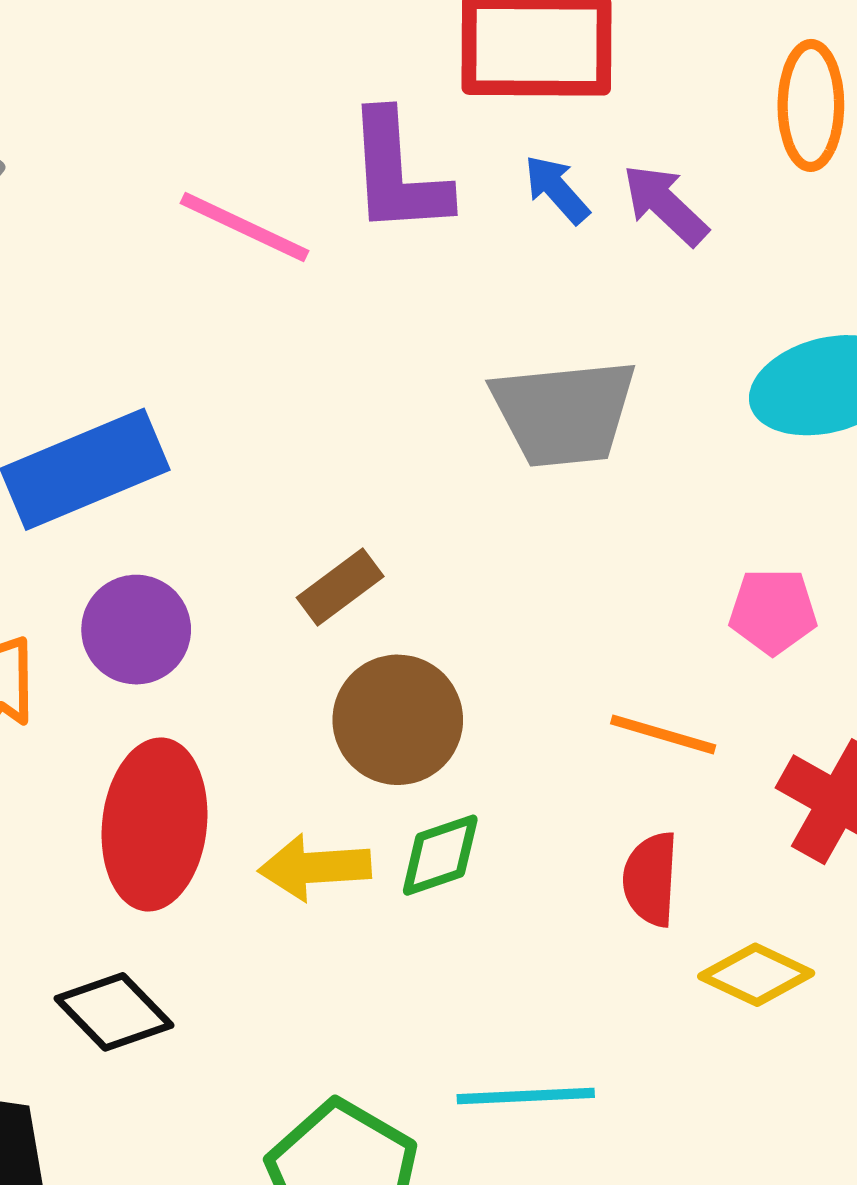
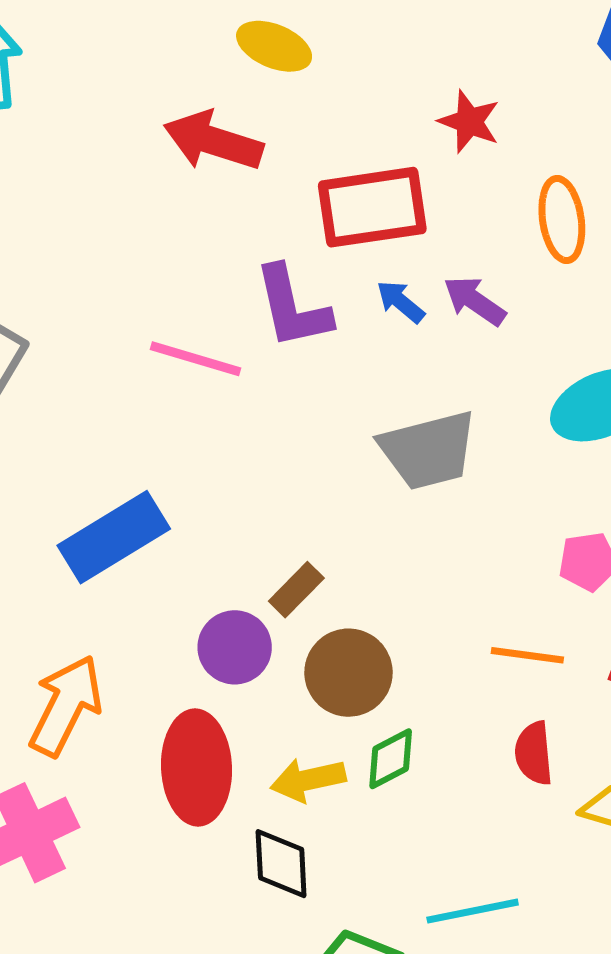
purple circle: (136, 630) -> (235, 647), moved
black diamond: (114, 1012) -> (281, 864), moved, turned 50

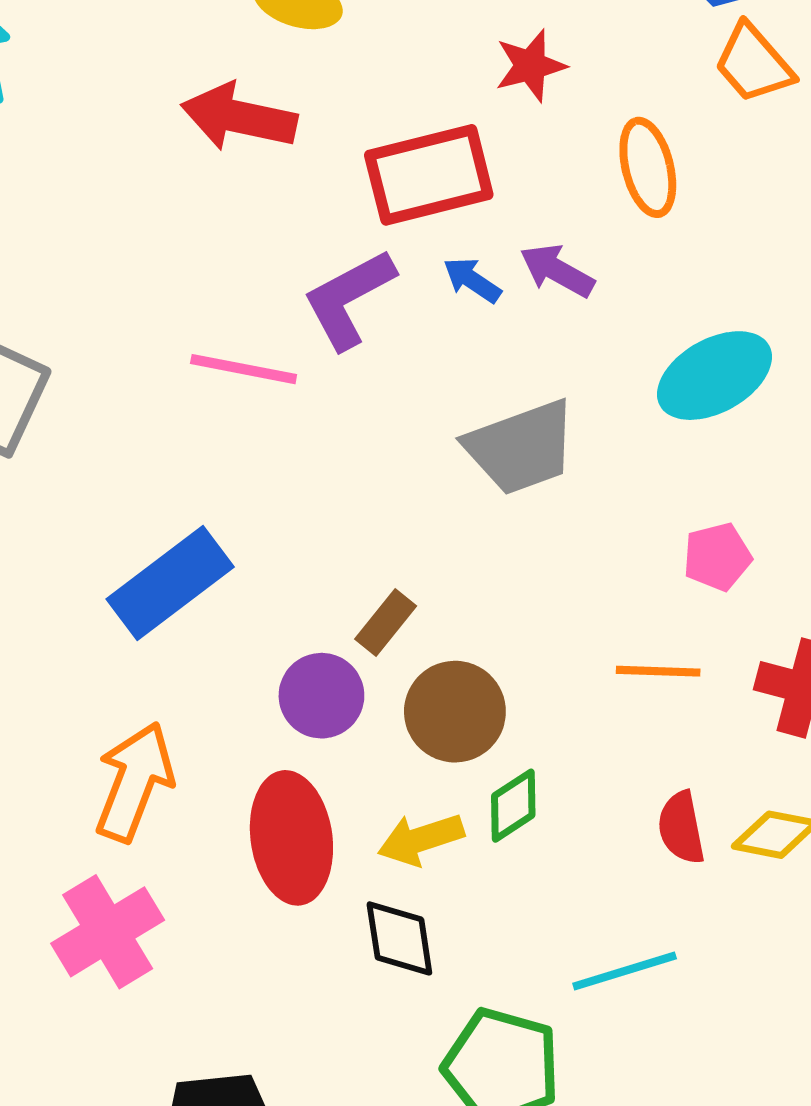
red star: (469, 122) -> (530, 66), turned -30
purple L-shape: (292, 307) -> (349, 299), turned 80
red semicircle: (534, 753) -> (681, 828), moved

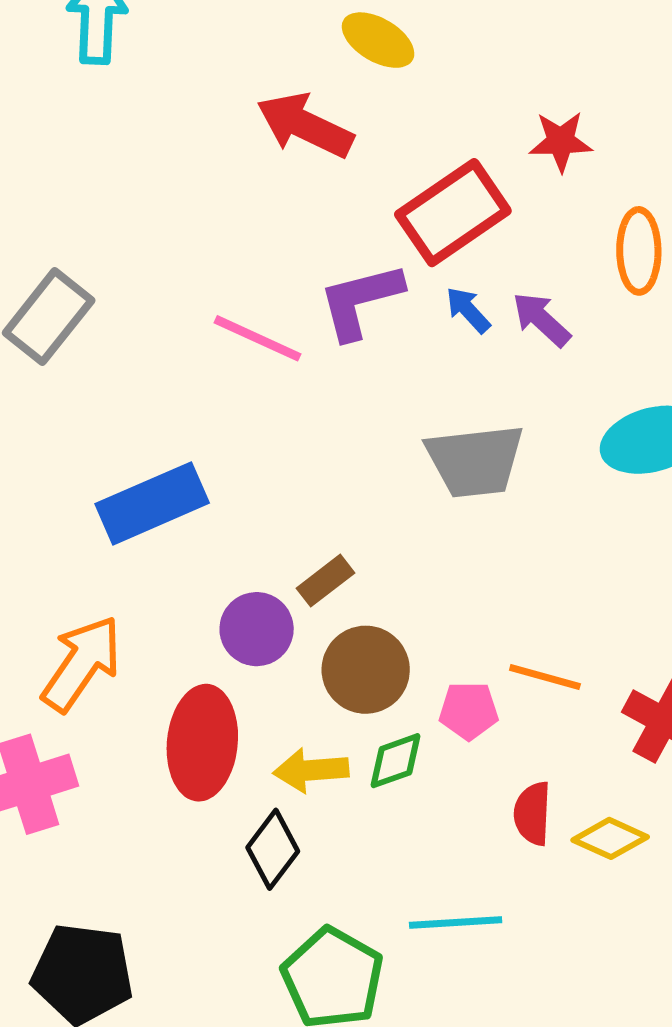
red rectangle: (429, 175) -> (453, 213), turned -34
pink pentagon: (717, 557) -> (469, 711), moved
black diamond: (399, 938) -> (273, 849), turned 32

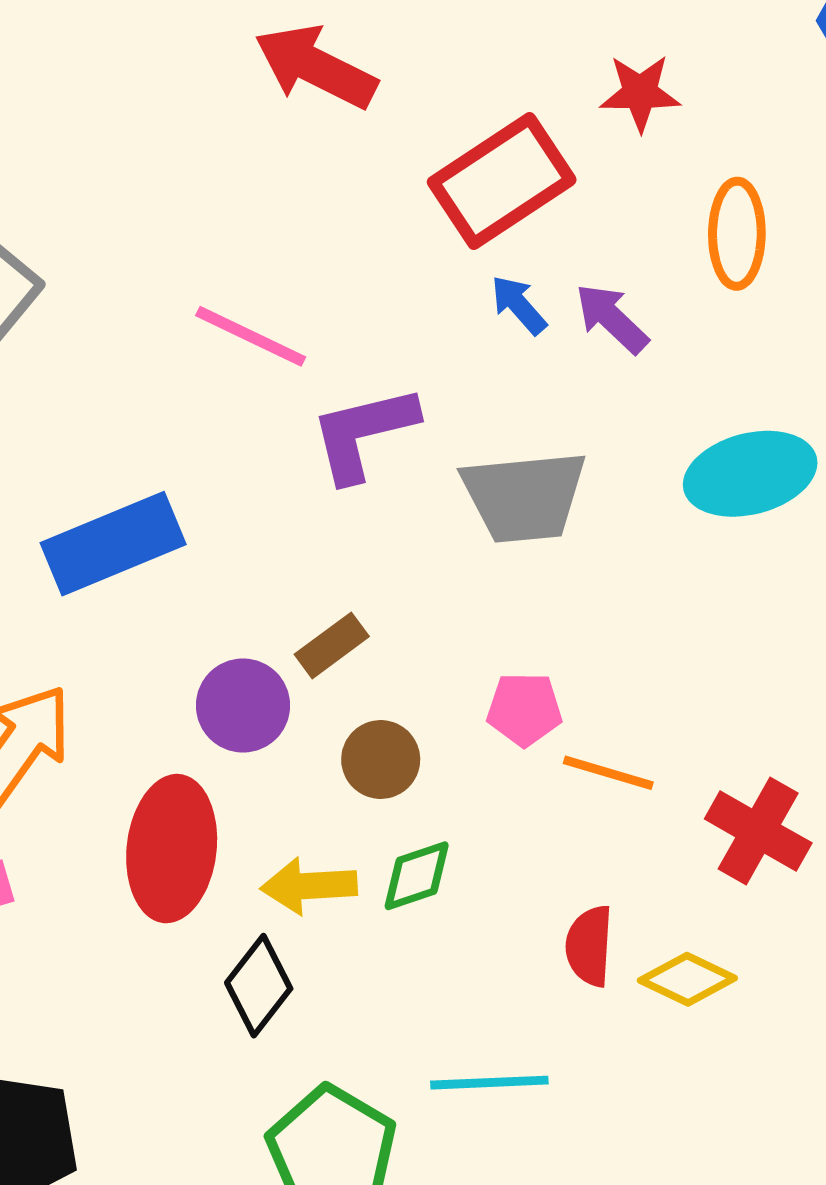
purple L-shape: (360, 301) -> (363, 433), moved
brown circle: (366, 670) -> (381, 759), size x0.7
pink pentagon: (469, 711) -> (524, 709), moved

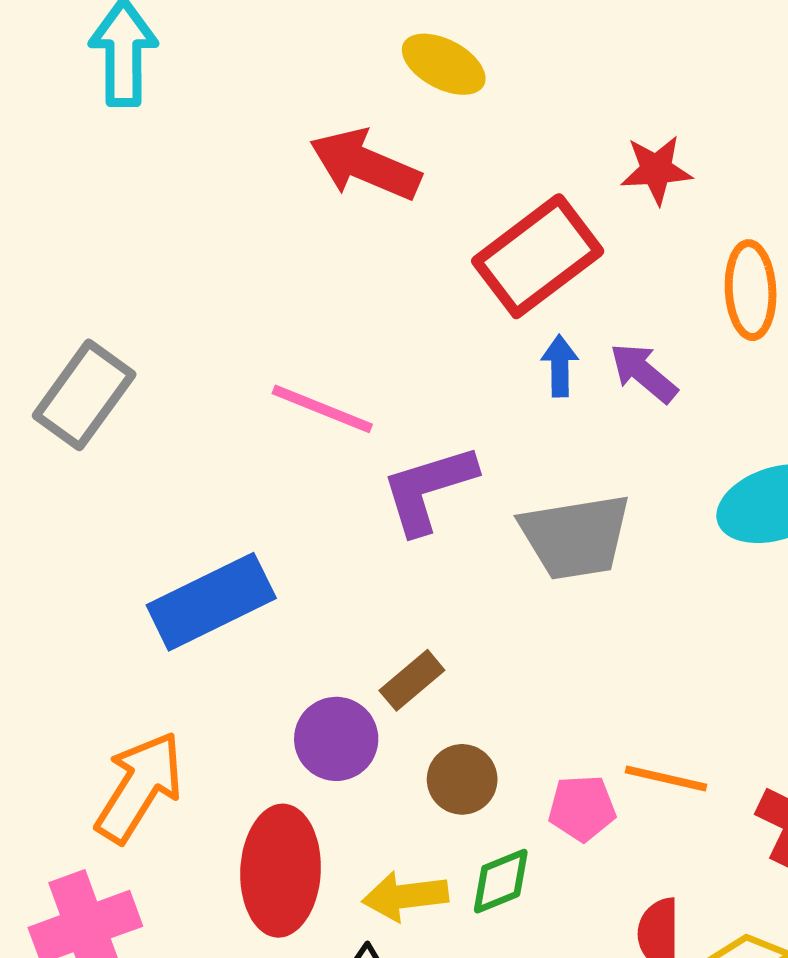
blue arrow: (519, 305) -> (560, 366), turned 44
pink pentagon: (524, 709) -> (582, 808), moved

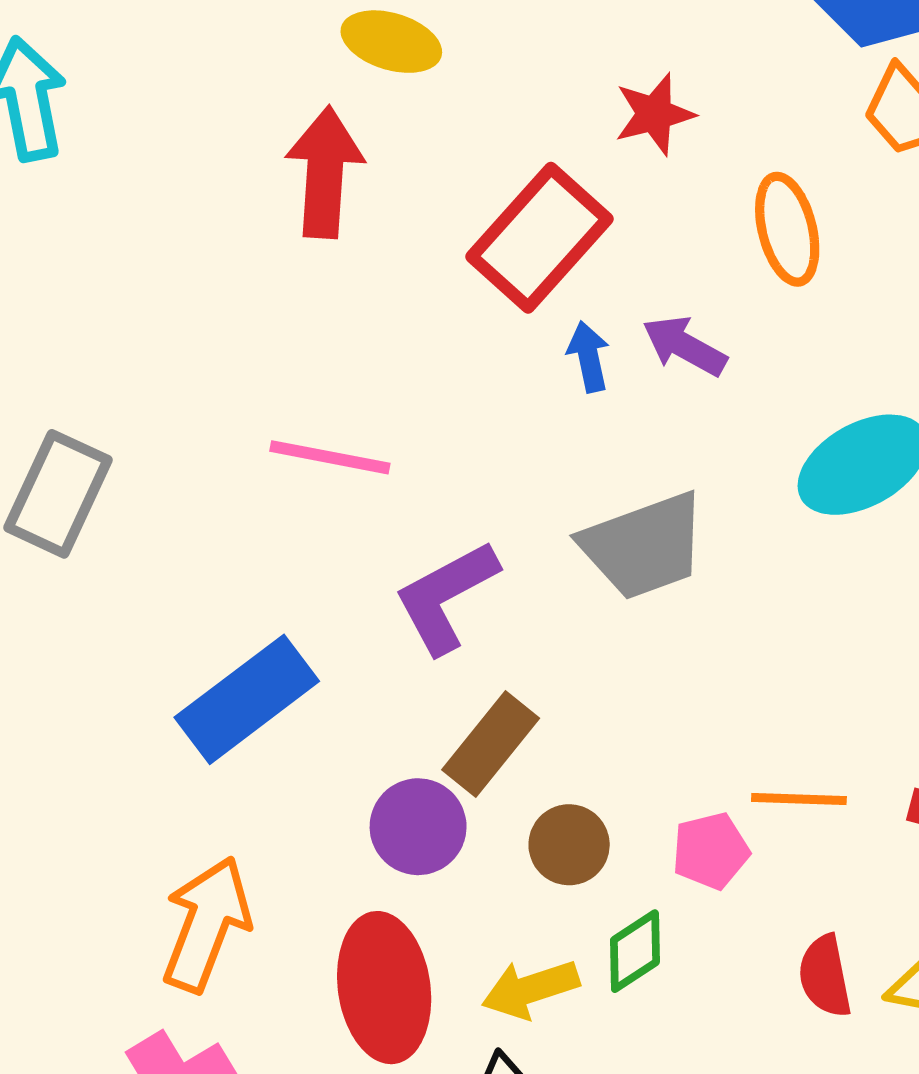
red arrow: (365, 165) -> (325, 172), turned 82
purple L-shape: (428, 489) -> (446, 597), moved
brown rectangle: (412, 680) -> (491, 744), size x1.4

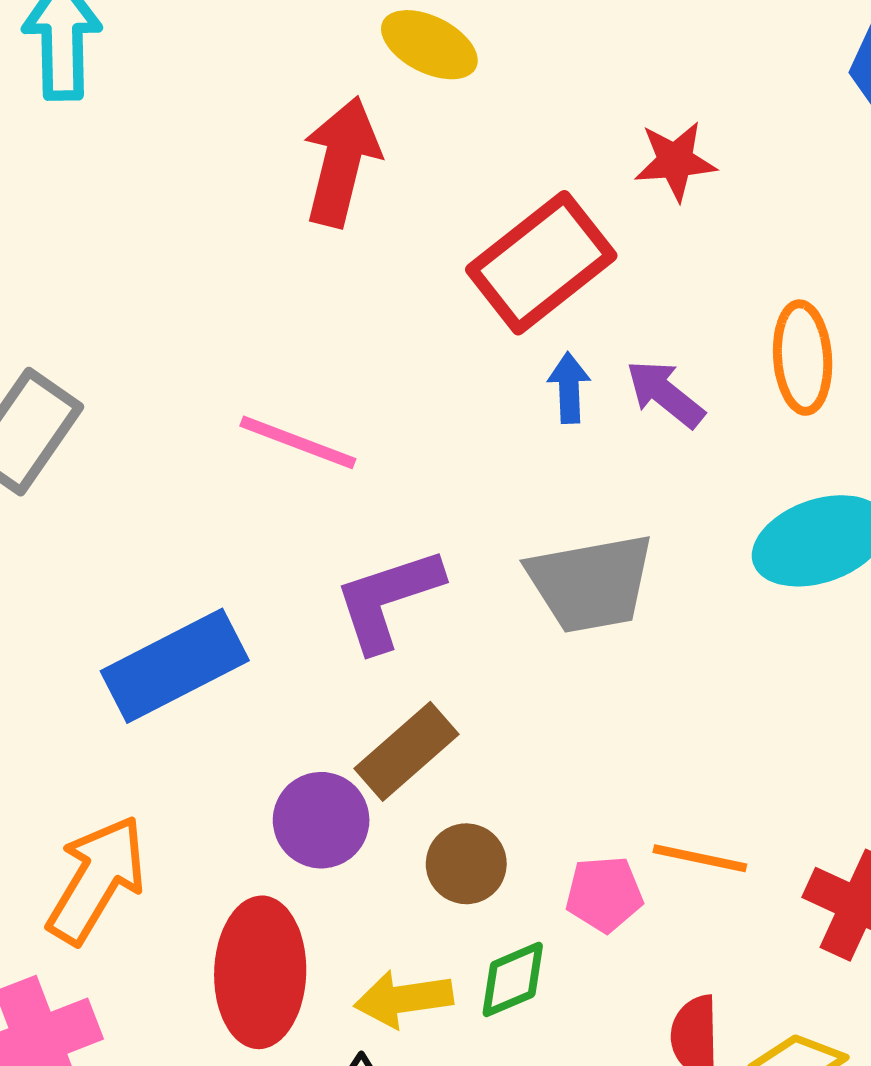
orange ellipse: (787, 229) -> (803, 358), moved

